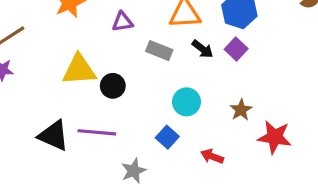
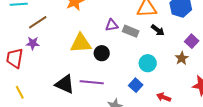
purple triangle: (122, 22) -> (112, 25), moved
purple square: (236, 49) -> (192, 41), moved
brown star: (241, 110) -> (182, 58), moved

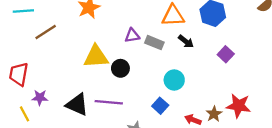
purple star: (33, 43) -> (40, 98), moved
brown star: (182, 58) -> (214, 114), moved

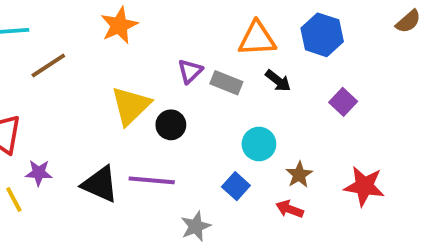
purple triangle: (132, 36) -> (190, 71), turned -35
yellow triangle: (96, 57) -> (131, 106), turned -40
brown star: (214, 114) -> (299, 175), moved

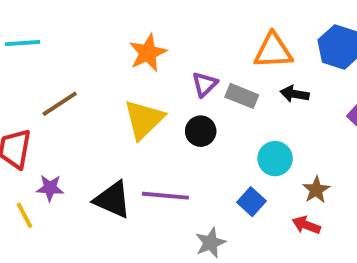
orange star: (119, 25) -> (148, 53), moved
brown line: (48, 65) -> (60, 104), moved
black arrow: (278, 81) -> (295, 94), turned 152
black circle: (171, 125) -> (201, 131), moved

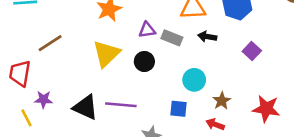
purple triangle: (205, 84) -> (147, 30), turned 36
blue square: (252, 202) -> (178, 109), turned -36

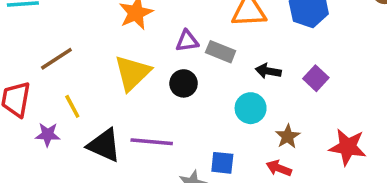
black arrow: (207, 37) -> (268, 71), moved
purple square: (252, 51) -> (316, 78), moved
blue square: (178, 109) -> (222, 163), moved
yellow line: (26, 118) -> (72, 106), moved

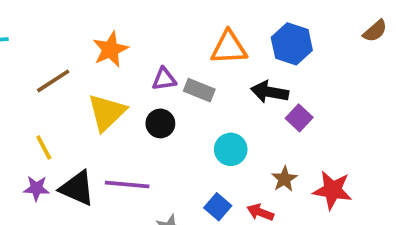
brown line: (56, 59) -> (53, 81), moved
black arrow: (268, 71) -> (270, 92), moved, size x1.4
purple star: (48, 135) -> (36, 188), moved
brown star: (288, 136) -> (284, 179), moved
blue square: (222, 163) -> (218, 207), moved, turned 35

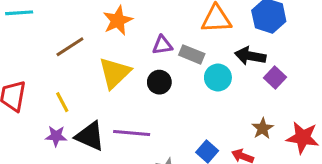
cyan circle: (231, 149) -> (218, 78), moved

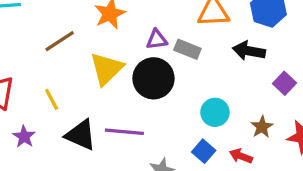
cyan circle: (218, 78) -> (215, 112), moved
purple square: (275, 78) -> (285, 83), moved
black circle: (159, 82) -> (153, 78), size x1.6
purple star: (56, 136) -> (24, 137), moved, turned 30

